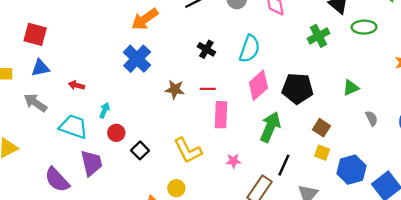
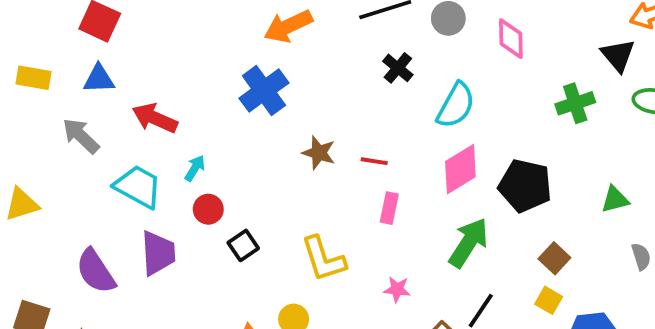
black cross: (206, 49) -> (398, 68), moved
red arrow: (77, 85) -> (155, 118), size x1.6
pink rectangle: (221, 115) -> (389, 208), size x0.7

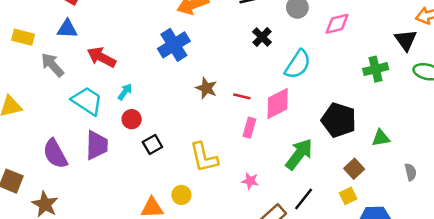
pink diamond: (511, 39) -> (337, 24), turned 72
yellow rectangle: (33, 78) -> (23, 37), moved
pink diamond: (460, 169) -> (278, 103), moved
green triangle: (615, 199) -> (381, 138), moved
yellow square: (549, 300) -> (348, 196), turned 30

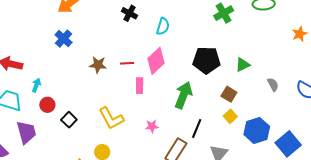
blue cross: (174, 45) -> (64, 39), size x0.7
cyan semicircle: (298, 64) -> (163, 26), size x0.7

